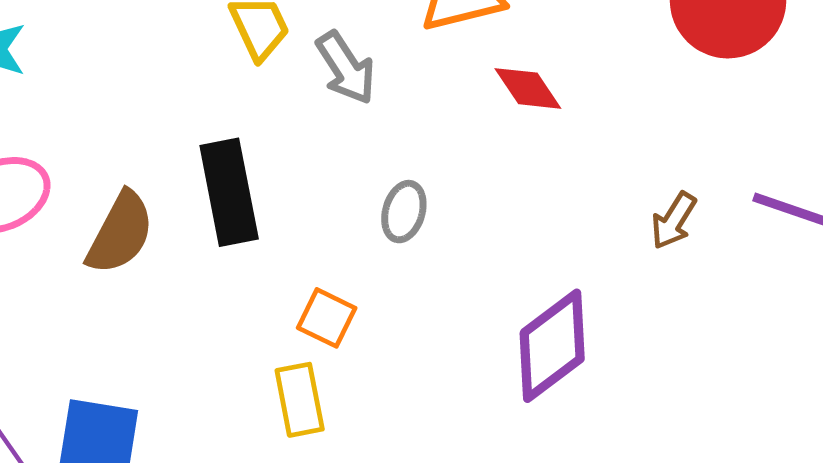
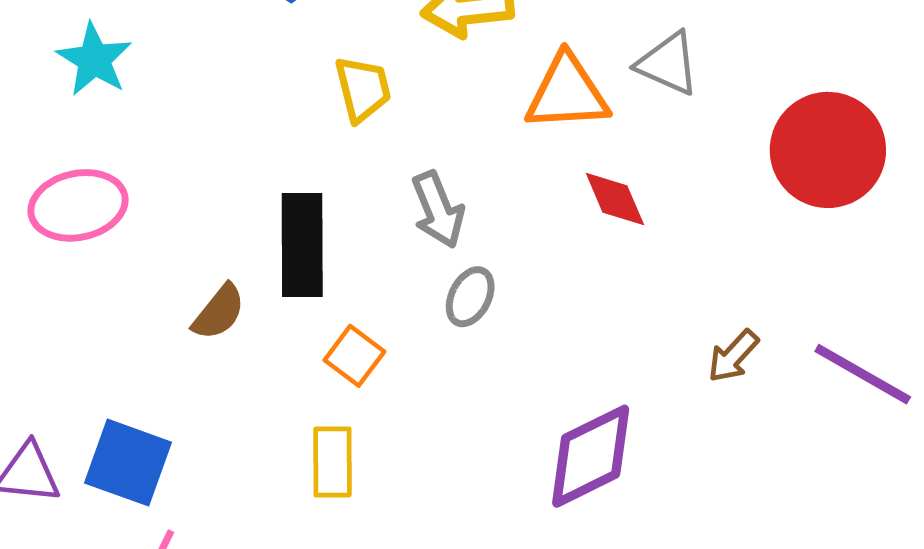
gray arrow: (346, 68) -> (438, 210), moved
brown semicircle: (120, 233) -> (219, 312), moved, size x0.7
orange square: (327, 318) -> (354, 356), moved

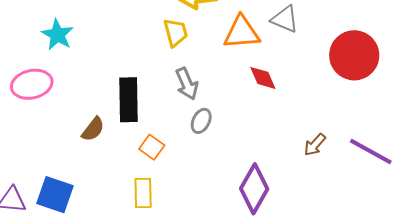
cyan star: (94, 60) -> (58, 35), moved
yellow trapezoid: (363, 89) -> (176, 33), moved
purple diamond: (591, 456) -> (254, 189), turned -33

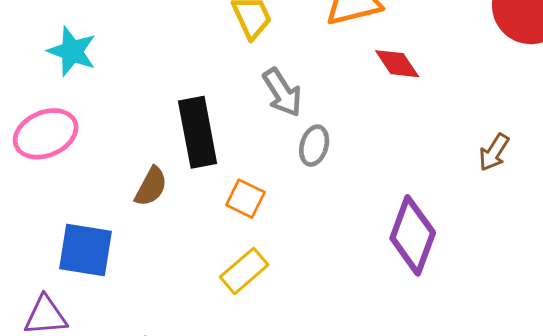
yellow rectangle: (143, 193) -> (244, 271), turned 60
blue square: (55, 195) -> (86, 250), moved

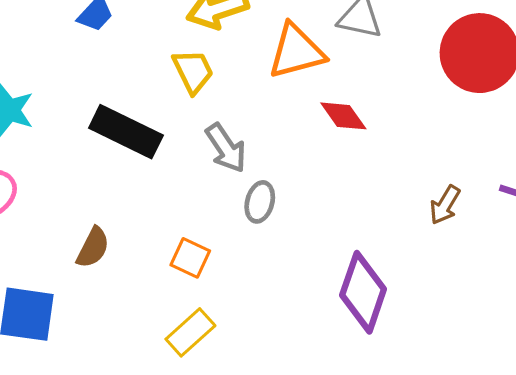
black rectangle: (198, 132) -> (126, 132), moved, turned -52

